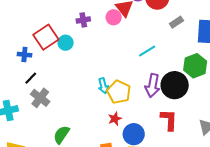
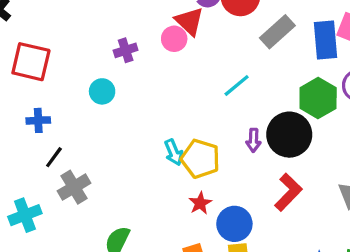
gray rectangle: (176, 22) -> (277, 32), size x1.5
red square: (46, 37) -> (31, 62), moved, turned -35
purple arrow: (152, 85) -> (253, 140), size x0.6
gray cross: (40, 98) -> (74, 187), turned 30
red L-shape: (169, 120) -> (288, 192), turned 50

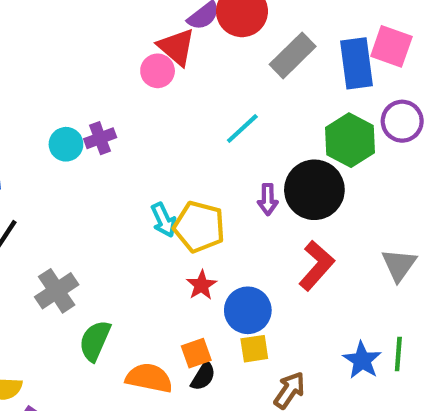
purple cross: (126, 50) -> (100, 138), moved
gray cross: (74, 187) -> (57, 291), moved

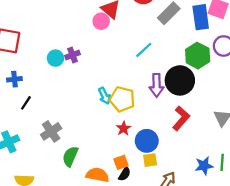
purple arrow: (268, 199) -> (157, 85), size x1.5
blue star: (362, 360) -> (204, 166), turned 30

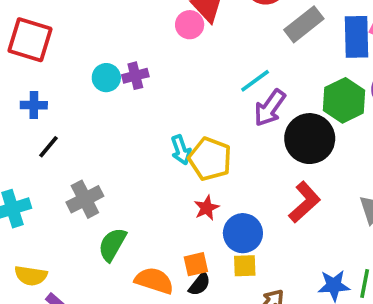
purple arrow: (157, 85) -> (270, 108), moved, turned 30

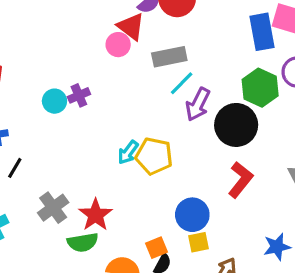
gray rectangle: (304, 24) -> (169, 57), moved, turned 36
cyan arrow: (181, 150) -> (128, 152), turned 65
red star: (207, 208) -> (96, 215), moved, size x1.5
green semicircle: (112, 244) -> (83, 242), turned -120

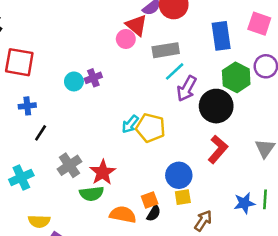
blue rectangle: (262, 32) -> (221, 36), moved

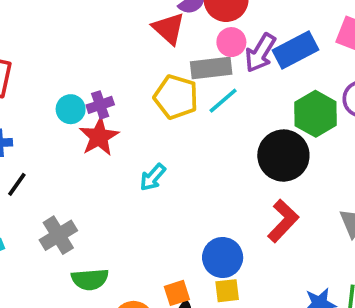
blue rectangle: (221, 36) -> (295, 50), turned 68
pink circle: (126, 39) -> (231, 42), moved
purple arrow: (187, 89) -> (260, 53), moved
yellow pentagon: (151, 128) -> (176, 97), moved
red star: (103, 172) -> (99, 137), moved

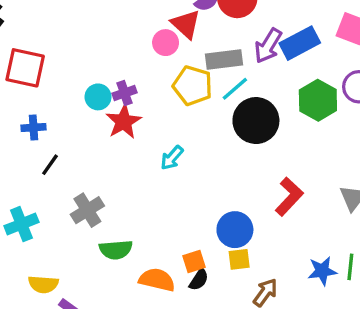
pink circle: (231, 42) -> (166, 43), moved
black circle: (283, 156) -> (256, 121), moved

